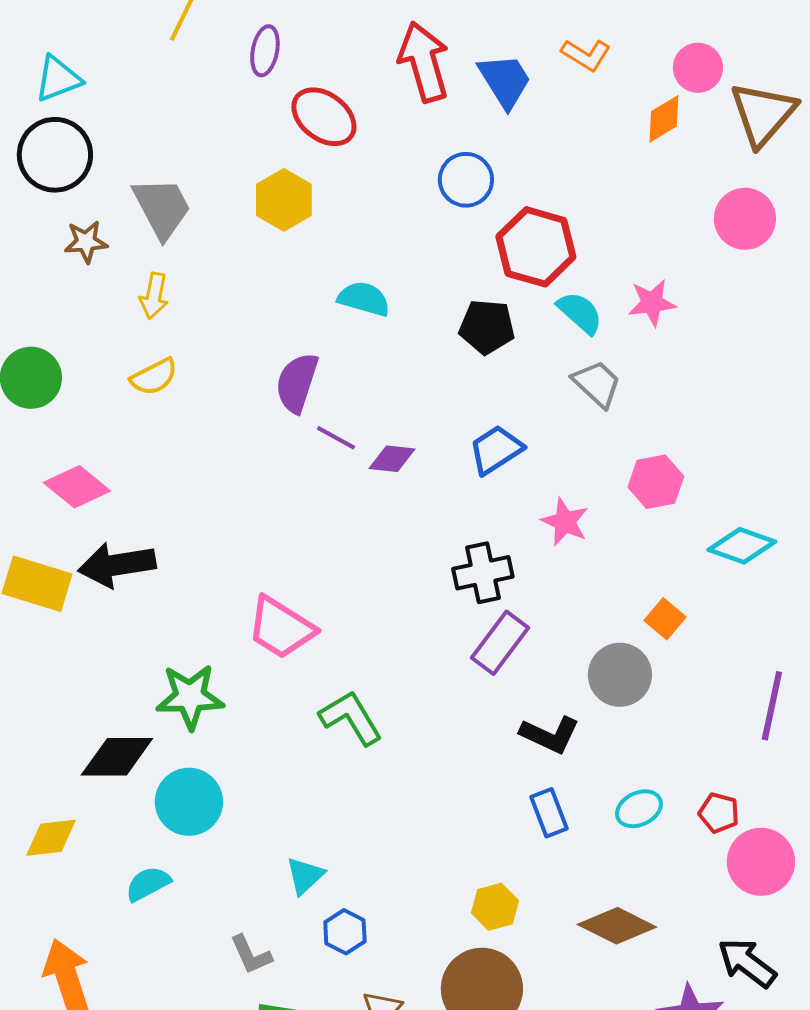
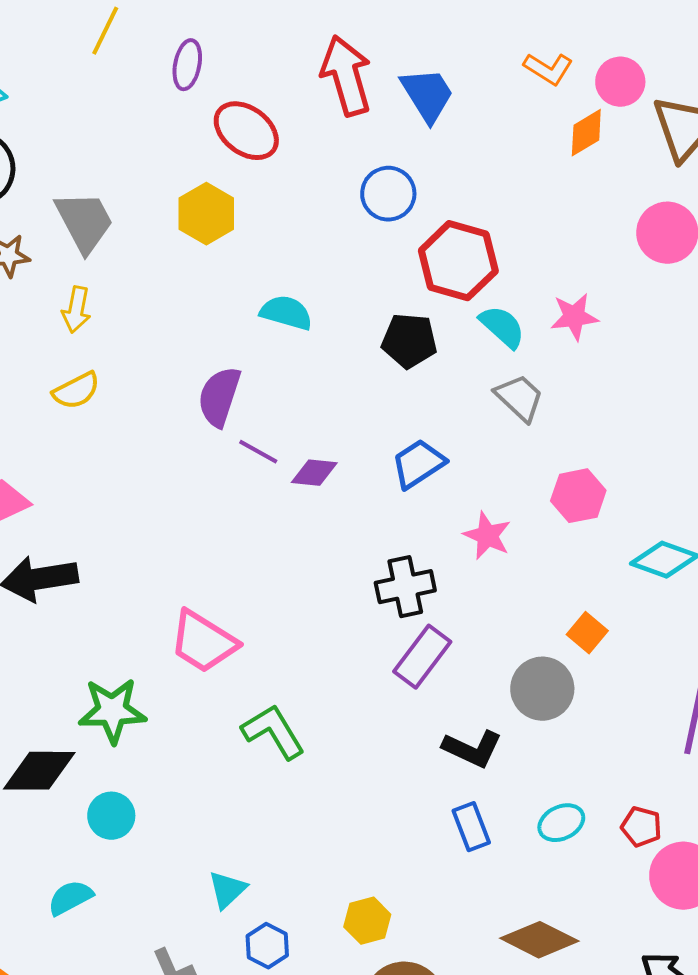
orange L-shape: (586, 55) -> (548, 69), moved
cyan circle: (189, 802) -> (111, 816), size x0.7
yellow hexagon: (495, 907) -> (367, 921), moved

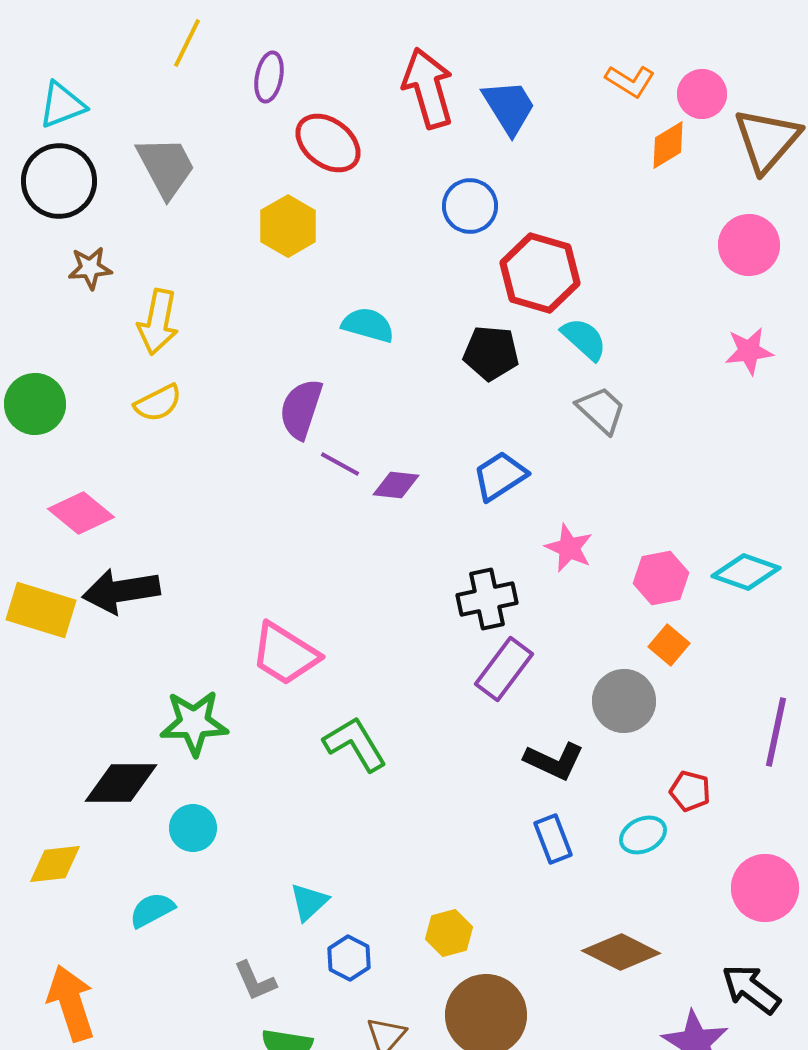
gray trapezoid: (84, 222) -> (166, 167), moved
yellow arrow: (76, 310) -> (158, 322), size x1.4
pink star: (574, 317) -> (749, 351), moved
pink hexagon: (578, 496) -> (661, 578), moved
red pentagon: (641, 827) -> (690, 791), moved

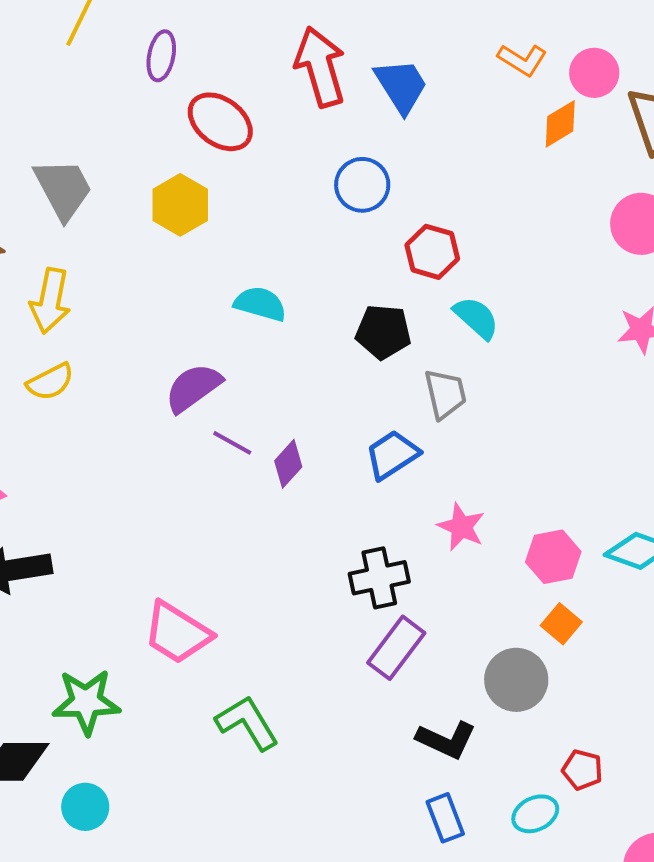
gray trapezoid: (166, 167) -> (63, 189), moved
red hexagon: (540, 273) -> (432, 252), size x0.7
purple semicircle: (301, 409) -> (193, 388), turned 36
gray trapezoid: (601, 410) -> (445, 394), moved, turned 34
purple diamond: (396, 485) -> (288, 464), turned -54

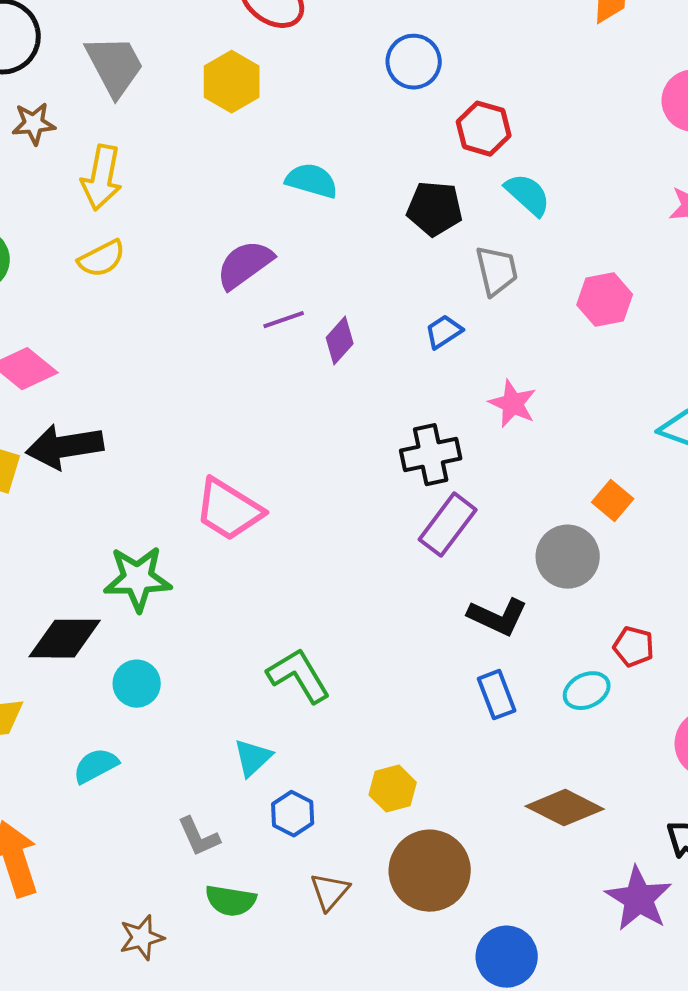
purple line: (232, 443) -> (284, 320), turned -48
blue trapezoid: (392, 455) -> (444, 332), size x0.7
pink hexagon: (553, 557) -> (605, 300), moved
green L-shape: (247, 723) -> (299, 676), moved

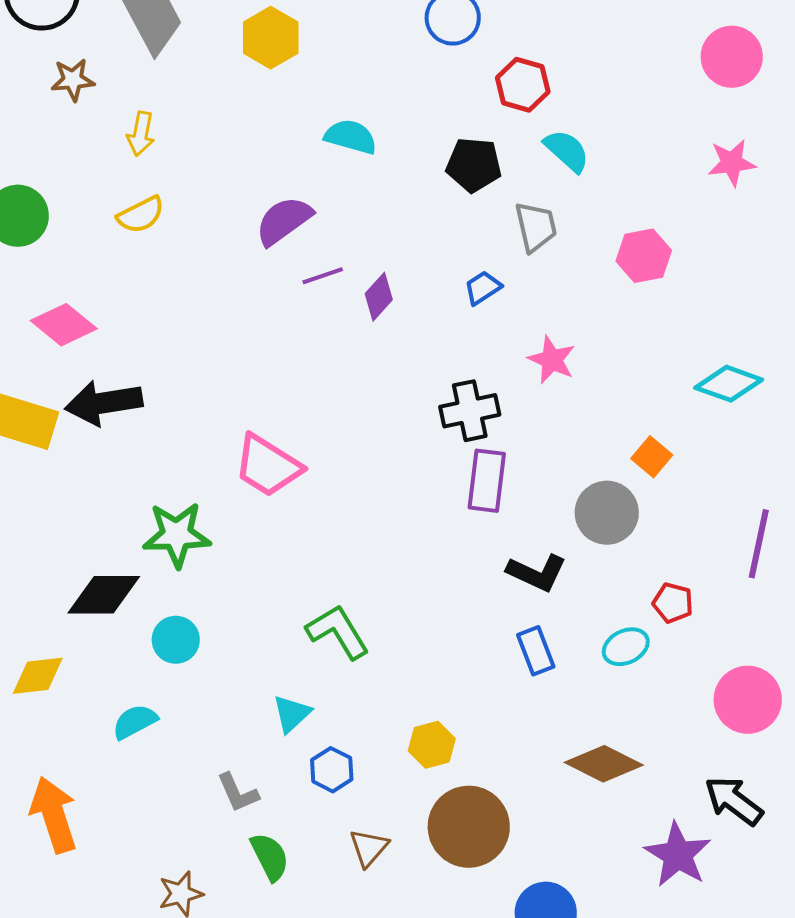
yellow arrow: (102, 178) -> (141, 134), size x0.7
purple rectangle: (448, 525) -> (487, 481), turned -30
green semicircle: (231, 901) -> (270, 857), turned -126

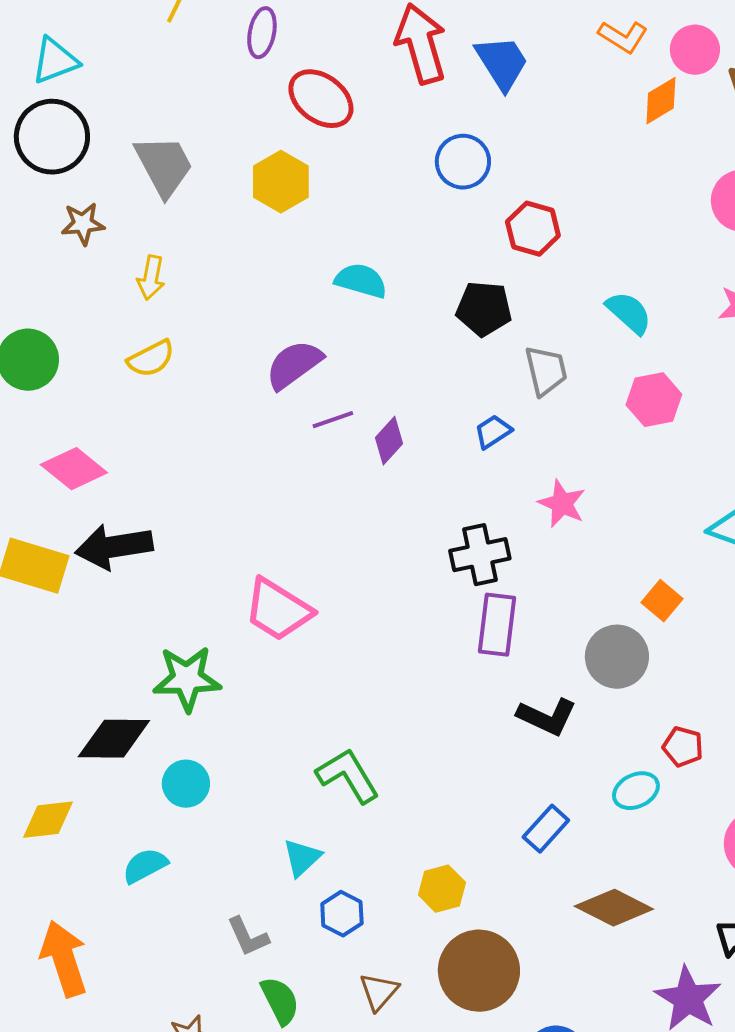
cyan semicircle: (567, 151) -> (629, 313), moved
blue rectangle: (536, 651) -> (546, 829), moved, turned 63

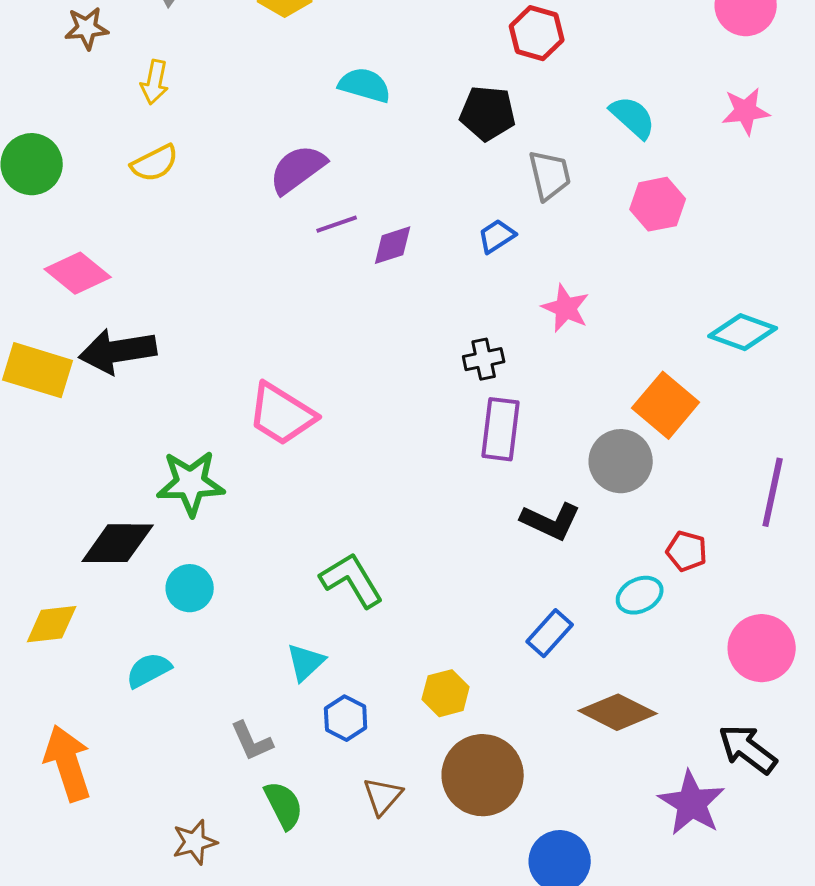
purple diamond: (389, 441) -> (393, 245), turned 30
black cross: (480, 555) -> (484, 359), size x0.7
orange square: (662, 601) -> (666, 405), size x1.6

